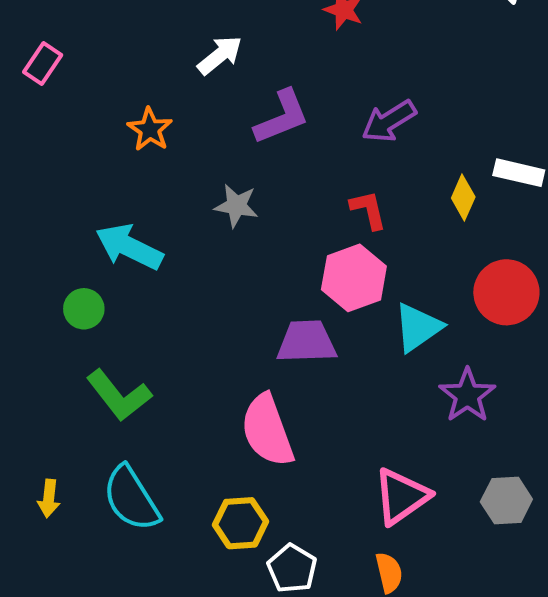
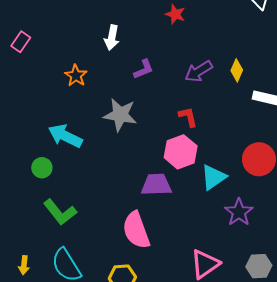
white arrow: (220, 55) -> (112, 38), turned 140
purple L-shape: (282, 117) -> (144, 69), size x0.7
yellow diamond: (463, 197) -> (237, 70), moved
gray star: (236, 206) -> (120, 115), size x1.5

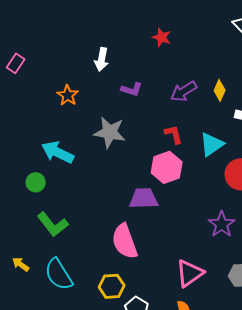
purple L-shape: (144, 69) -> (132, 89), turned 40
cyan triangle: (213, 177) -> (212, 144), moved
yellow arrow: (24, 265) -> (21, 264), moved, turned 120

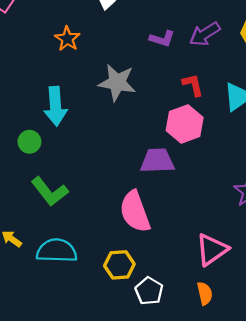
purple L-shape: (132, 89) -> (162, 39), moved
cyan arrow: (58, 152) -> (56, 106), turned -120
cyan semicircle: (59, 274) -> (57, 251), turned 124

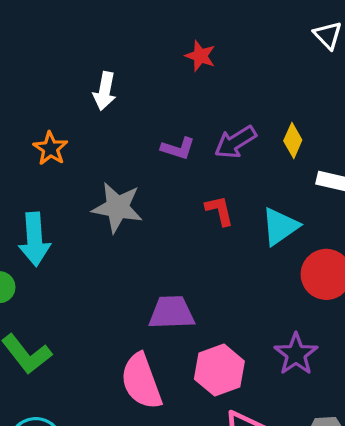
pink hexagon: (185, 124) -> (219, 370), moved

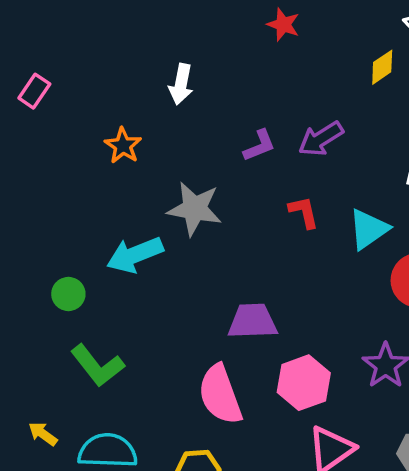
red star: (200, 56) -> (283, 25), moved
yellow diamond: (293, 140) -> (382, 67), moved, turned 32
purple L-shape: (178, 148) -> (259, 146), turned -40
cyan arrow: (34, 239) -> (135, 255), moved, turned 72

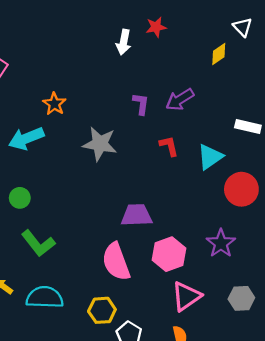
red star: (283, 25) -> (156, 27), turned -30
white arrow: (181, 84) -> (124, 42), moved
purple L-shape: (259, 146) -> (141, 104), turned -60
cyan arrow: (135, 255) -> (26, 138), moved

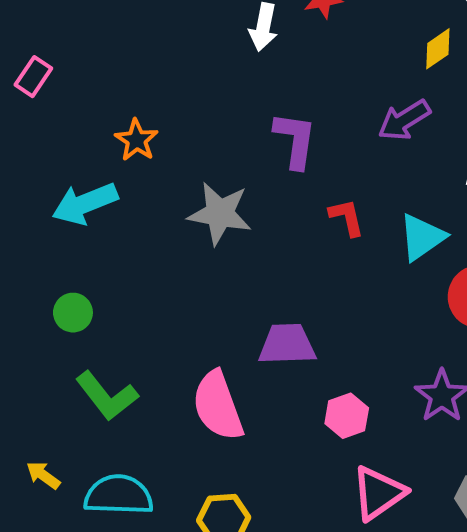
purple arrow: (180, 99) -> (404, 120), moved
purple L-shape: (141, 104) -> (295, 140), size x1.4
pink hexagon: (169, 254) -> (347, 416), size x0.7
pink semicircle: (116, 262) -> (218, 406), moved

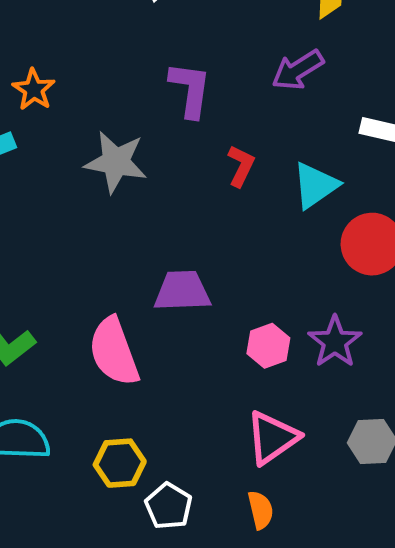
red L-shape: (347, 217) -> (241, 166), turned 39
pink hexagon: (347, 416) -> (268, 346), moved

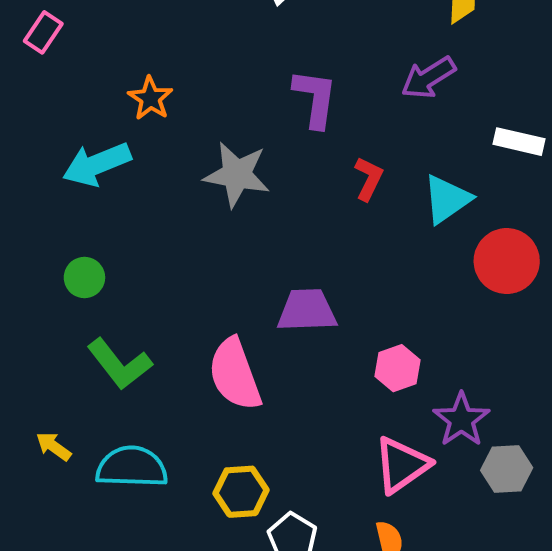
purple star: (335, 342) -> (461, 420), moved

